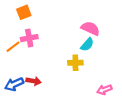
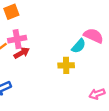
pink semicircle: (90, 28) -> (93, 36), moved
red arrow: (33, 81) -> (22, 53), moved, turned -40

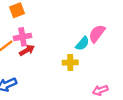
pink semicircle: (93, 36) -> (97, 34), turned -78

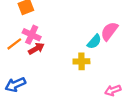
pink cross: (23, 37) -> (32, 35), turned 35

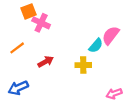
pink cross: (32, 35) -> (41, 23), moved
red arrow: (36, 49) -> (46, 62), moved

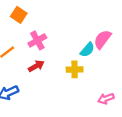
orange square: (29, 11) -> (19, 15), turned -35
pink cross: (41, 23) -> (37, 40), moved, turned 36

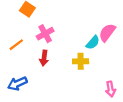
red arrow: (36, 66) -> (44, 58), turned 128
pink arrow: (106, 99) -> (111, 89), turned -80

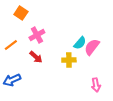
pink semicircle: (107, 33) -> (92, 47), moved
red arrow: (44, 58) -> (36, 57), turned -56

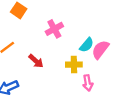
pink cross: (37, 35) -> (54, 29), moved
pink arrow: (96, 85) -> (88, 83), moved

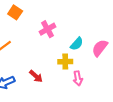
pink semicircle: (100, 50) -> (100, 48), moved
red arrow: (36, 61) -> (36, 76), moved

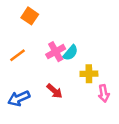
pink cross: (47, 29) -> (56, 52), moved
cyan semicircle: (77, 44) -> (70, 53), moved

